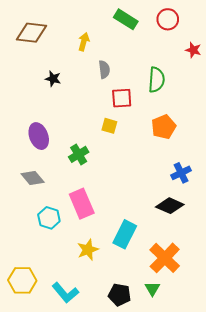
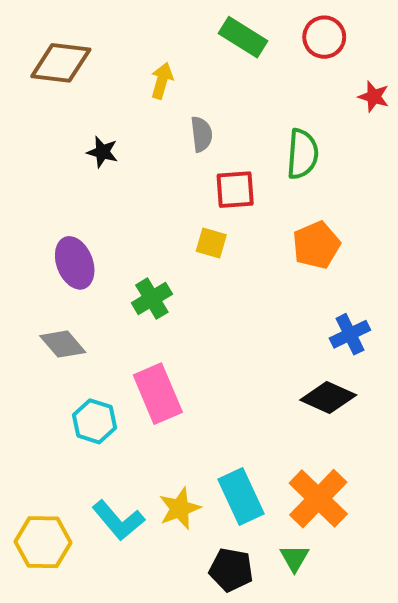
cyan rectangle: (125, 234) -> (241, 497), moved, turned -52
yellow star: (88, 250) -> (180, 508), moved
cyan L-shape: (65, 293) -> (118, 520), moved

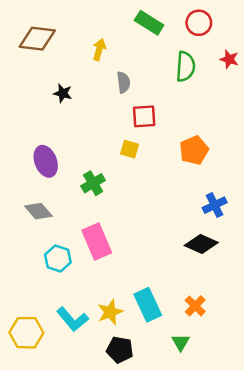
green semicircle: (302, 154) -> (185, 67), moved
orange cross: (318, 499) -> (195, 306), size x0.6
black pentagon: (231, 570) -> (120, 350), moved

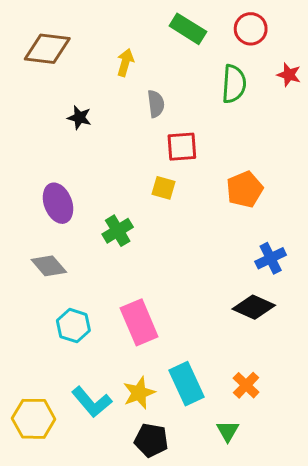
pink rectangle: (97, 242) -> (139, 322), moved

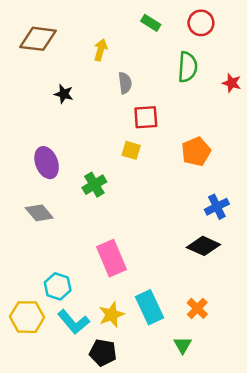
green rectangle: (188, 29) -> (151, 23), size x0.7
red star: (289, 75) -> (232, 83), moved
cyan hexagon: (73, 326) -> (58, 286), moved
yellow hexagon: (34, 419) -> (27, 317), moved
black pentagon: (151, 440) -> (103, 353), moved

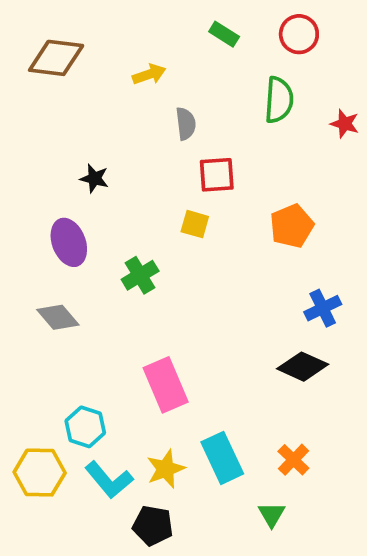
yellow arrow: (100, 50) -> (149, 74), turned 55
black star: (64, 94) -> (94, 178), moved

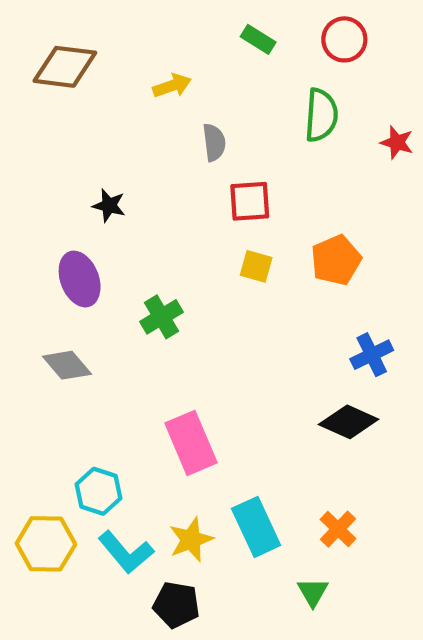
yellow square: (195, 224) -> (256, 266), moved

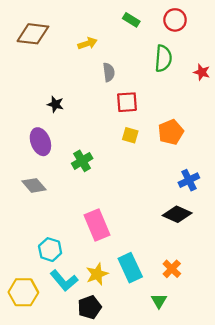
yellow hexagon: (46, 544) -> (23, 292), moved
black pentagon: (176, 605) -> (90, 307), turned -30

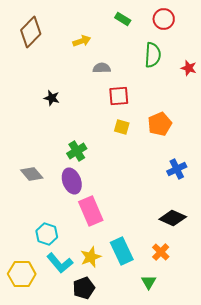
brown diamond: (33, 34) -> (31, 32), turned -52
gray semicircle: (109, 72) -> (102, 68), turned -84
purple ellipse: (40, 142) -> (72, 181), moved
black diamond: (177, 214) -> (173, 218), moved

